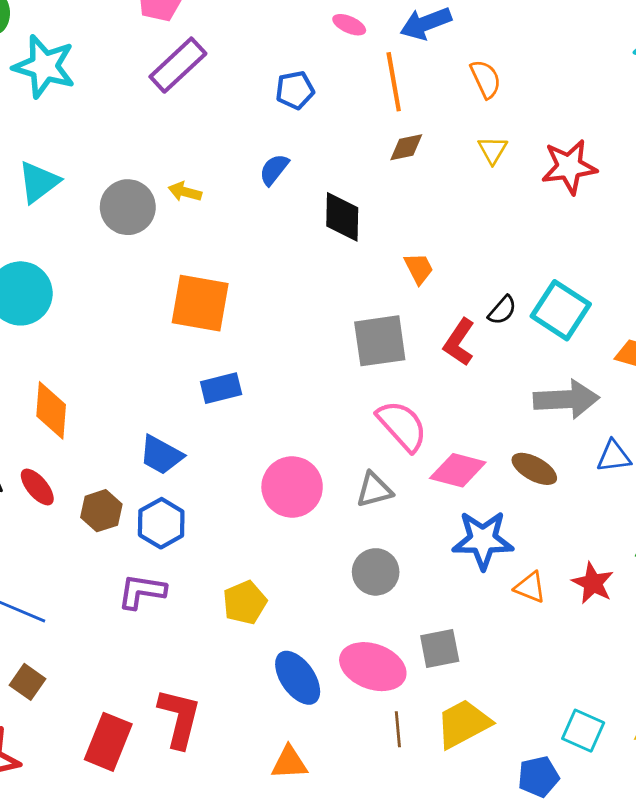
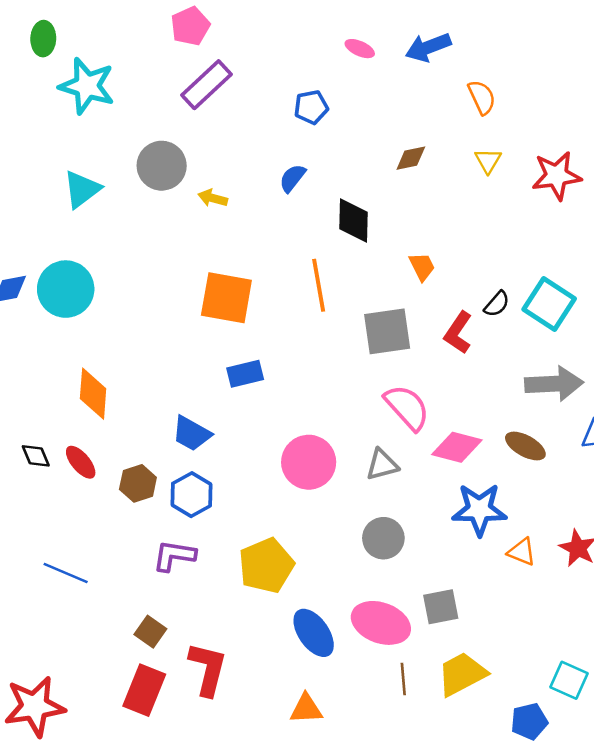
orange line: (394, 82) -> (319, 285), moved
gray circle: (128, 207) -> (162, 166), moved
yellow pentagon: (245, 603) -> (266, 566), size x1.4
brown square: (28, 682) -> (150, 632), moved

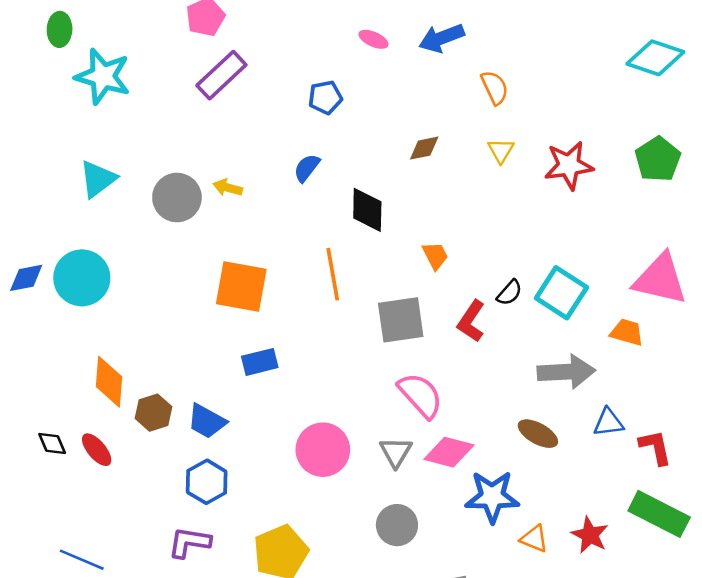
gray circle: (162, 166) -> (177, 198), moved
pink diamond: (457, 447) -> (449, 452), moved
gray triangle: (382, 465) -> (396, 452), turned -44
brown hexagon: (138, 483) -> (153, 413), moved

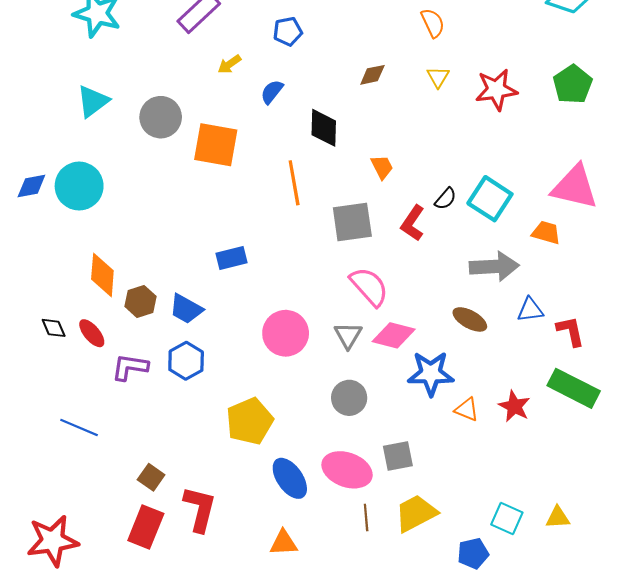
yellow arrow: (228, 188) -> (229, 64), moved, turned -50
orange square: (241, 287) -> (216, 145), moved
purple L-shape: (189, 542) -> (130, 367), moved

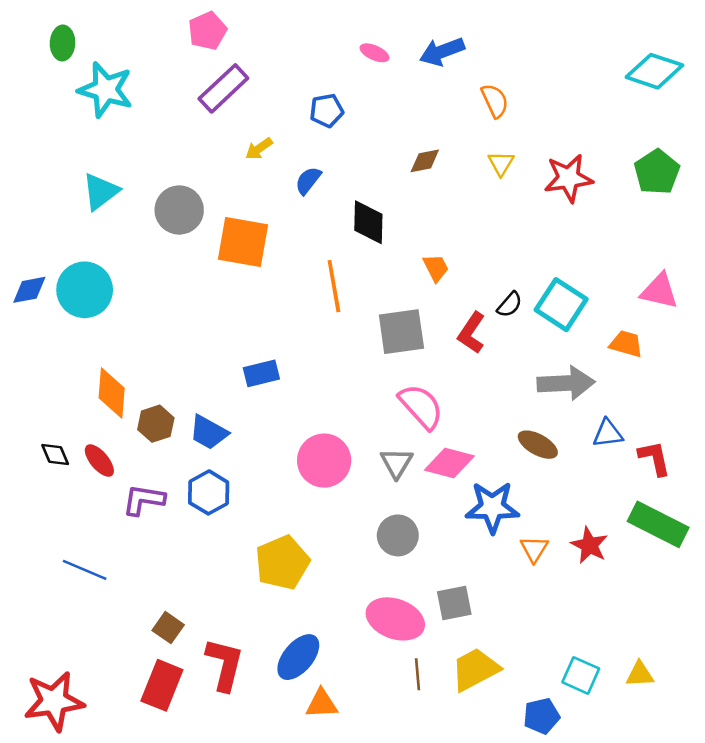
pink triangle: (575, 187) -> (659, 291), size x0.7
orange triangle: (467, 409) -> (534, 549), turned 40
blue ellipse: (290, 478) -> (298, 657), moved, turned 75

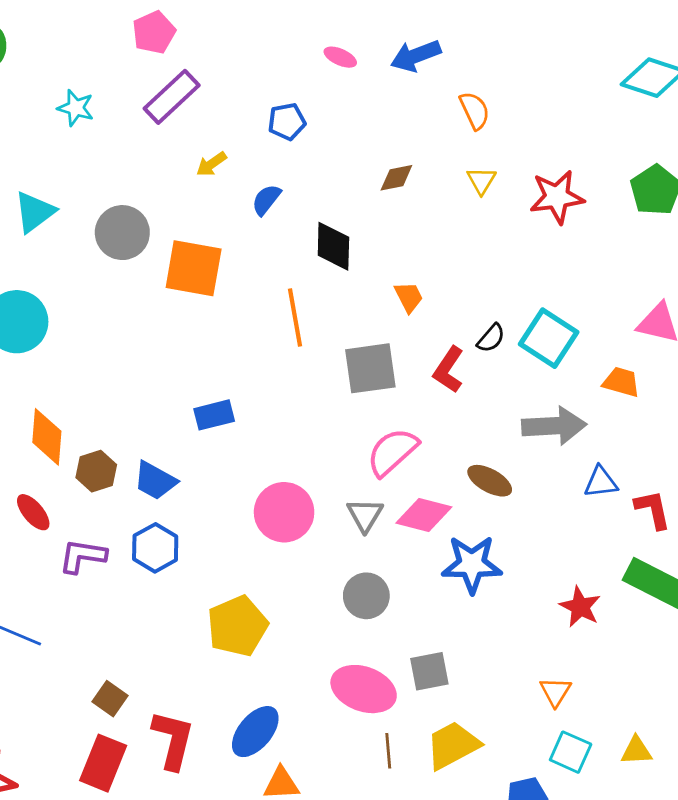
cyan star: (105, 90) -> (76, 108), moved, size x0.6
pink semicircle: (421, 407) -> (392, 452), turned -90
brown ellipse: (538, 445) -> (490, 481), moved
orange triangle: (534, 549) -> (555, 692), moved

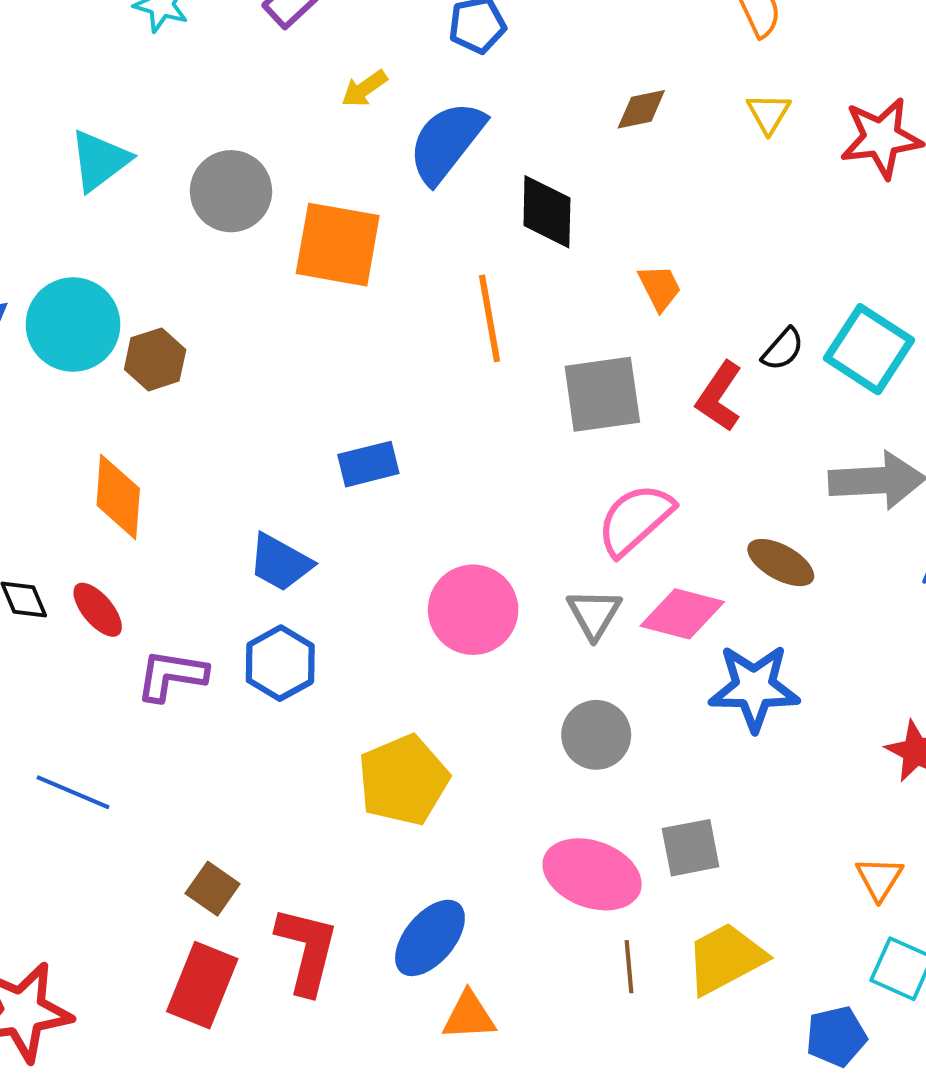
blue semicircle: (266, 200) -> (446, 142), size x1.8
brown hexagon: (96, 471) -> (155, 359), moved

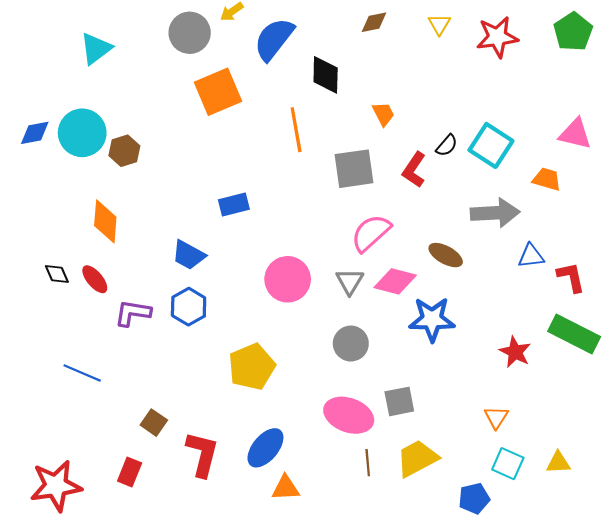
gray circle: (231, 191) -> (190, 33), moved
orange square: (338, 245) -> (218, 92), turned -33
red rectangle: (202, 985) -> (130, 472), moved, size x0.7

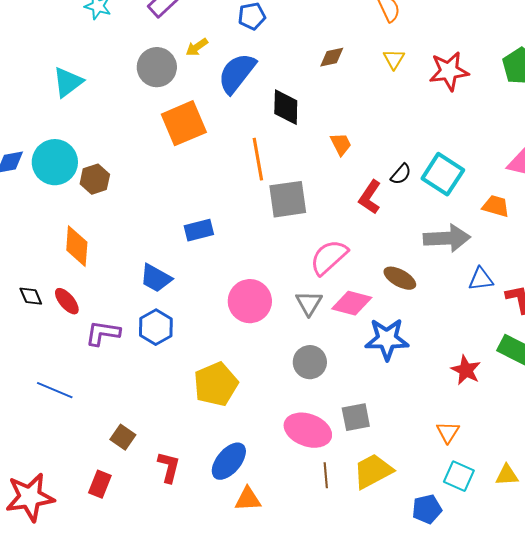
gray square: (354, 169) -> (288, 199), moved
red L-shape: (202, 454) -> (169, 467), size x0.7

